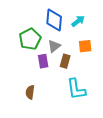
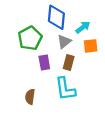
cyan arrow: (78, 21) -> (83, 27), moved
gray triangle: (54, 46) -> (64, 42), moved
cyan L-shape: (76, 89) -> (65, 89), moved

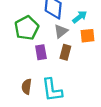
cyan L-shape: (65, 89) -> (52, 90), moved

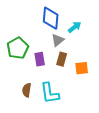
green pentagon: (27, 28) -> (18, 48), moved
orange square: (87, 36) -> (82, 68), moved

